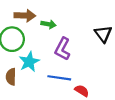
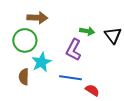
green arrow: (48, 24) -> (87, 31), moved

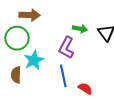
blue line: (71, 78) -> (63, 76), turned 70

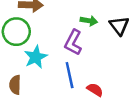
brown semicircle: (16, 75) -> (15, 85), moved

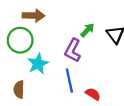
green arrow: (89, 21) -> (87, 30), turned -56

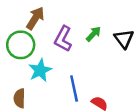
brown arrow: (34, 16) -> (35, 18), turned -60
purple L-shape: (73, 50) -> (63, 39), moved

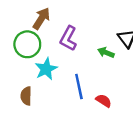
green arrow: (94, 34) -> (106, 53), moved, turned -112

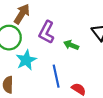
green arrow: (106, 53) -> (71, 45), moved

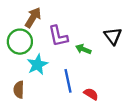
purple L-shape: (46, 32) -> (58, 36), turned -40

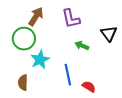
purple L-shape: (58, 36) -> (71, 19), moved

